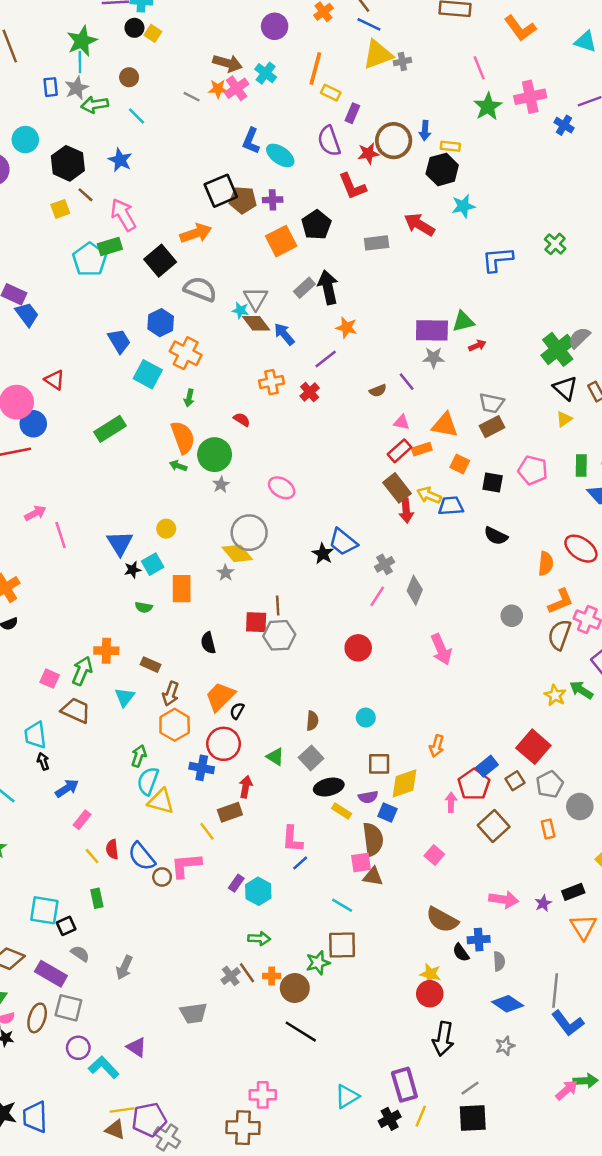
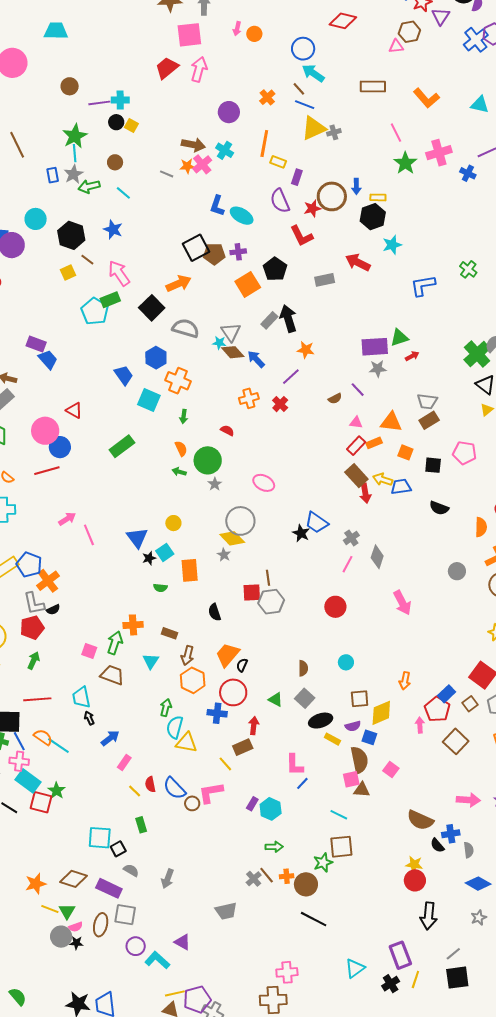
orange semicircle: (183, 437) -> (181, 449), size x0.6
pink square: (434, 855) -> (391, 769), moved

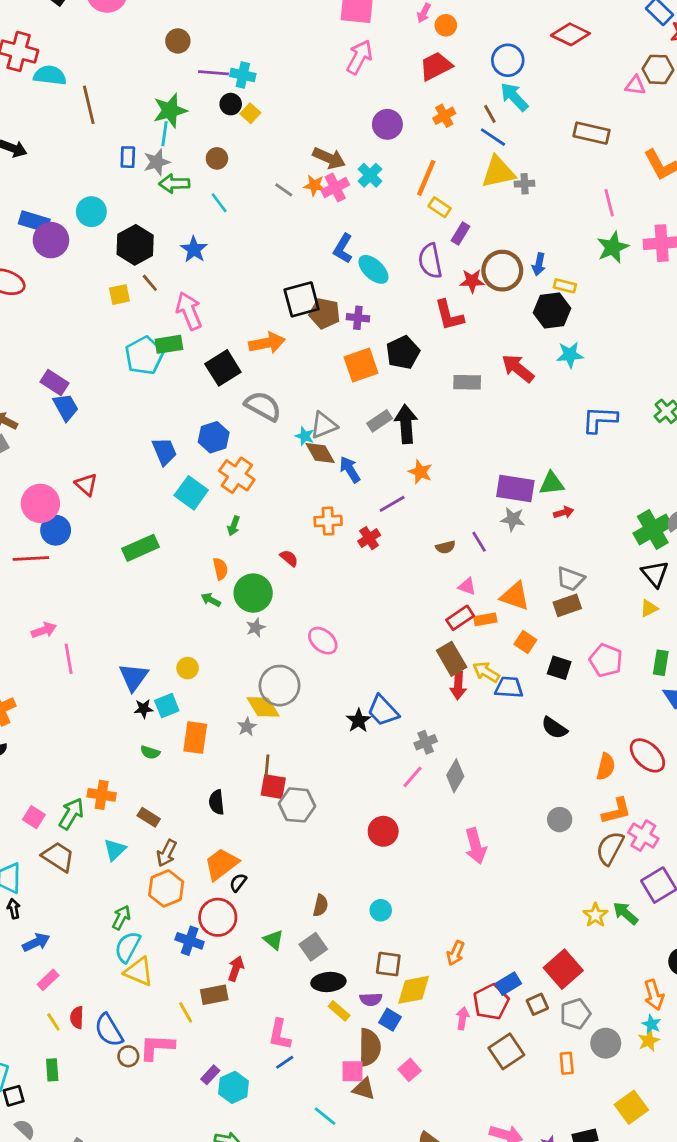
red trapezoid: (167, 68) -> (436, 66), moved
gray triangle: (231, 332) -> (324, 425), turned 30
brown line: (268, 578) -> (267, 766), moved

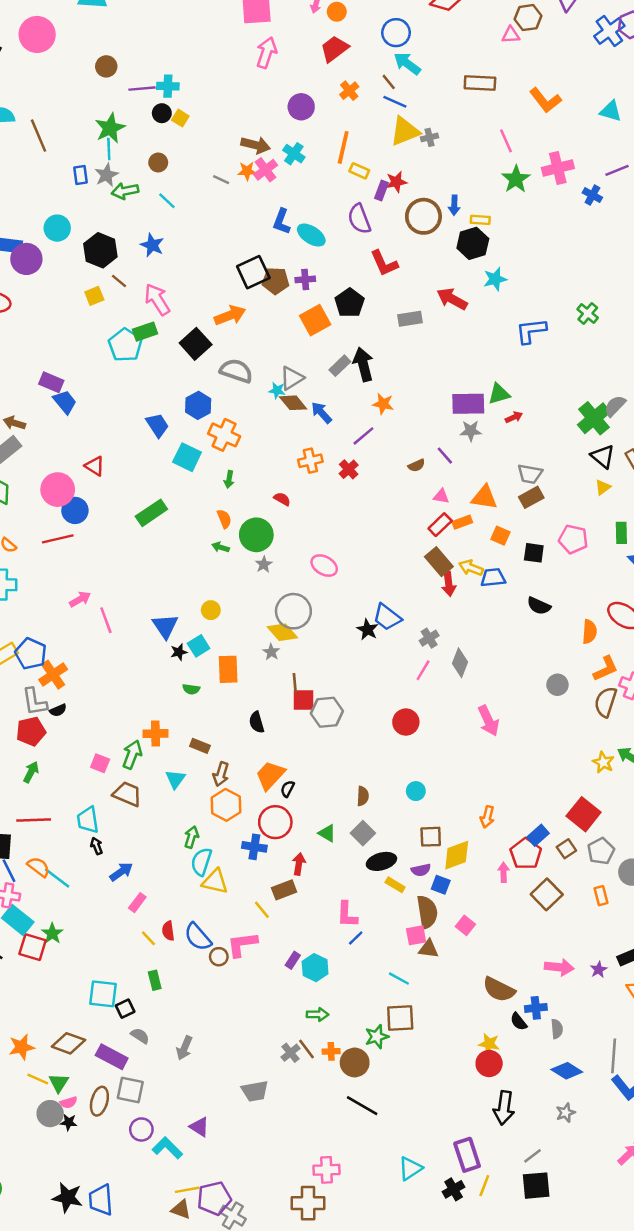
red star: (472, 281) -> (396, 182), moved

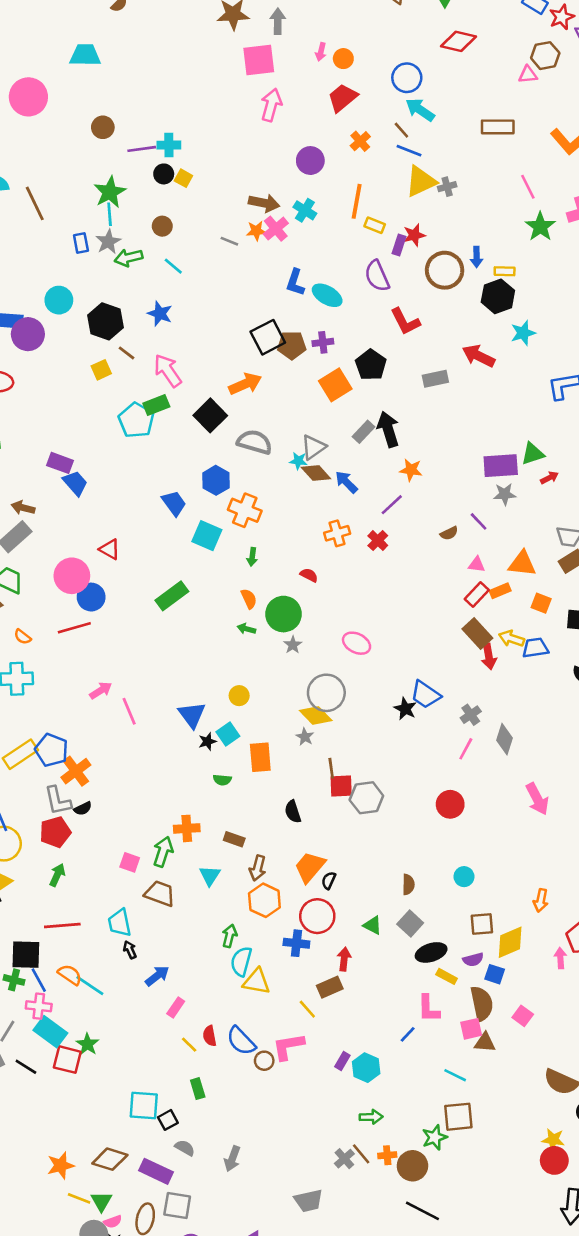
pink L-shape: (347, 915) -> (429, 1009), moved

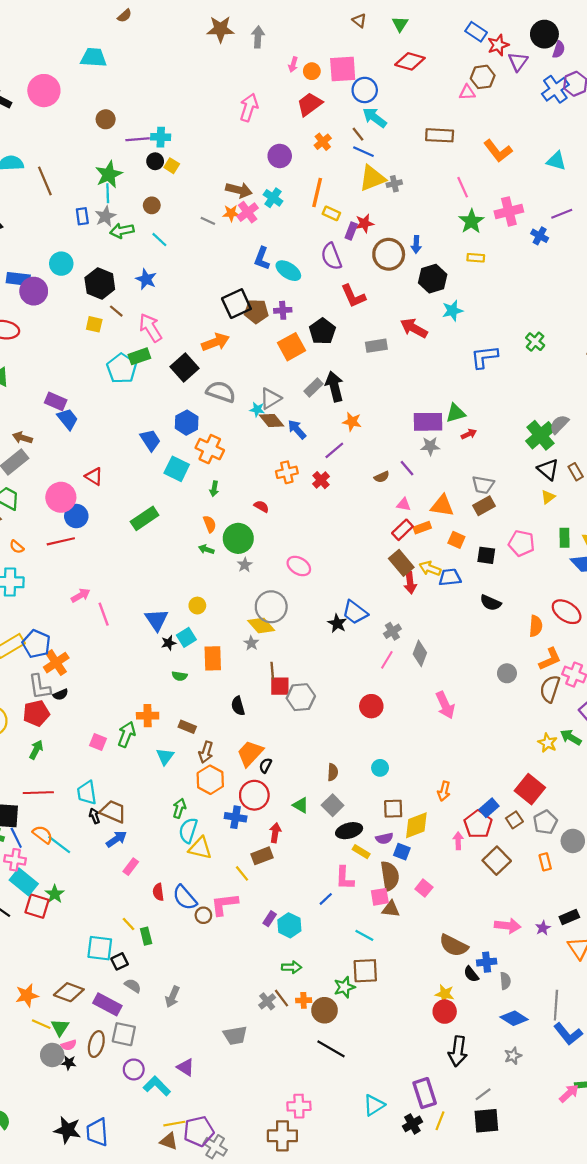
pink square: (259, 60) -> (343, 69), moved
yellow rectangle: (505, 271) -> (476, 258), moved
yellow square: (101, 370) -> (94, 324), turned 35
brown trapezoid: (160, 894) -> (113, 811), moved
yellow line: (189, 1045) -> (128, 924), moved

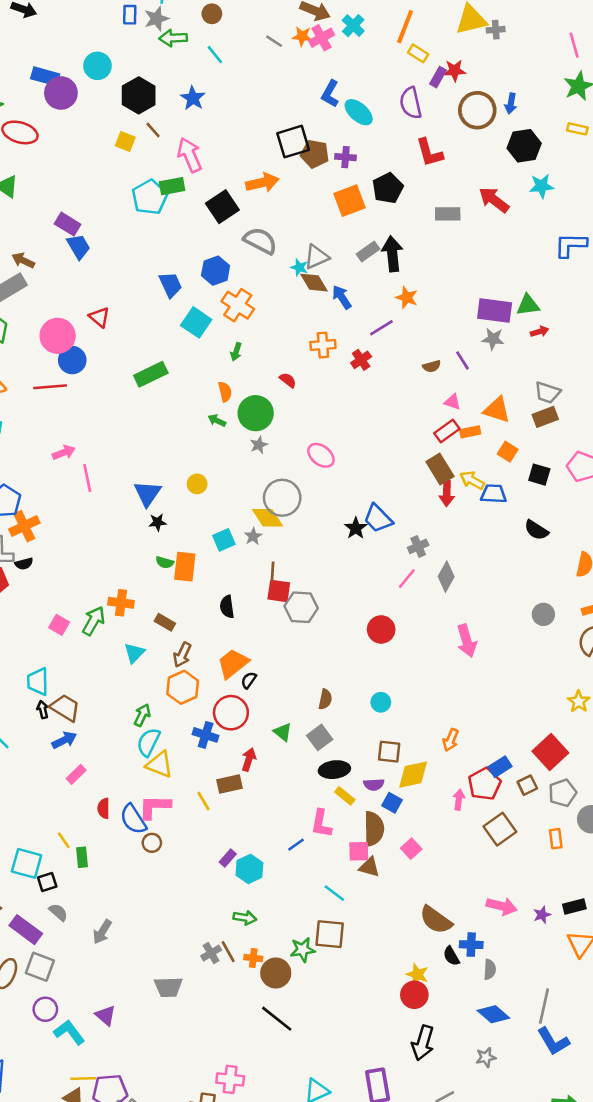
cyan square: (186, 637) -> (224, 540), moved
orange rectangle: (213, 658) -> (185, 567), moved
pink L-shape: (224, 904) -> (155, 807), moved

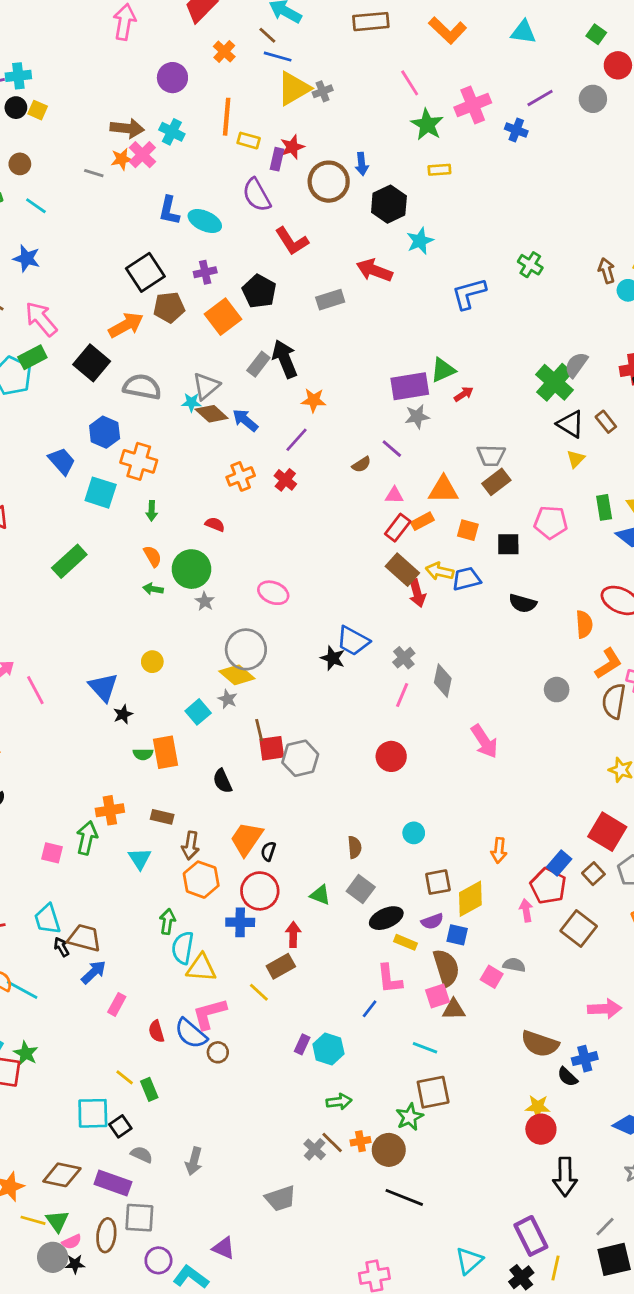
brown pentagon: (315, 154) -> (169, 307), moved
gray semicircle: (490, 969) -> (514, 965), moved, turned -66

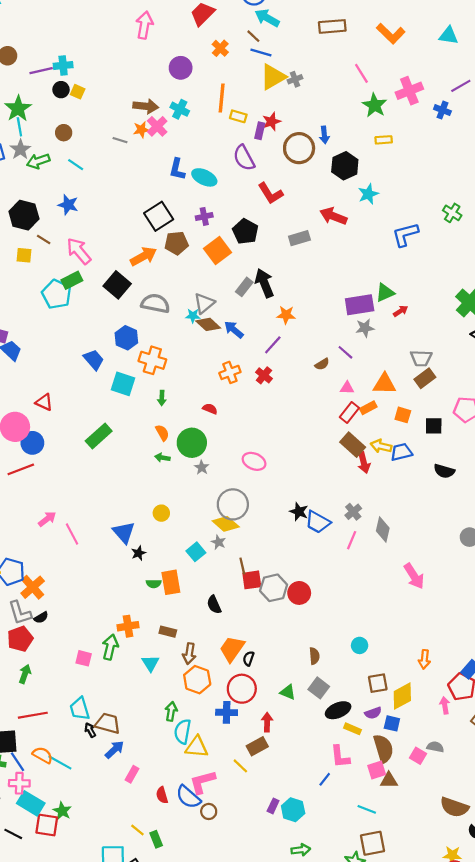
blue trapezoid: (353, 641) -> (318, 522), moved
red circle: (391, 756) -> (299, 593), moved

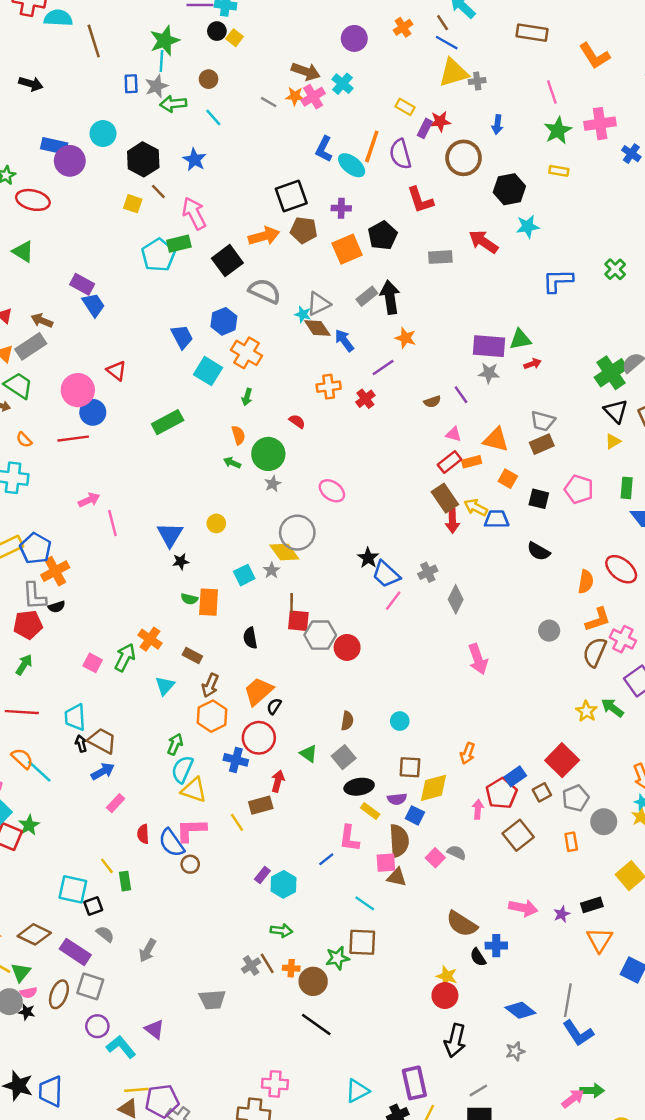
orange line: (222, 98) -> (372, 146), moved
blue arrow: (324, 135) -> (497, 125), moved
pink line: (352, 540) -> (393, 601), moved
orange cross: (128, 626) -> (150, 639), turned 30

